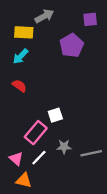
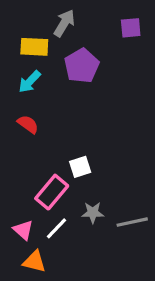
gray arrow: (44, 16) -> (64, 23), turned -30
purple pentagon: (72, 45) -> (82, 66), moved

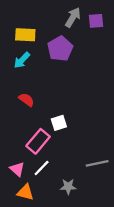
gray arrow: (64, 23) -> (73, 17), moved
red semicircle: (28, 124) -> (26, 100), moved
gray star: (93, 213) -> (68, 187), moved

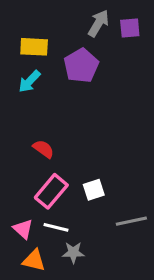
red semicircle: (26, 100) -> (43, 149), moved
white square: (59, 123) -> (94, 190), moved
white line: (42, 168) -> (56, 227), turned 60
gray star: (68, 187) -> (73, 253), moved

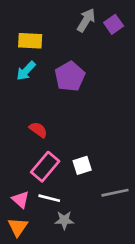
purple square: (130, 28) -> (114, 24), turned -30
purple pentagon: (81, 66) -> (70, 76), moved
orange triangle: (34, 260) -> (18, 227), moved, turned 50

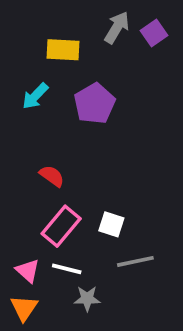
yellow rectangle: (30, 41) -> (63, 50), moved
white square: (82, 165) -> (111, 224), turned 36
gray line: (115, 193) -> (135, 261), moved

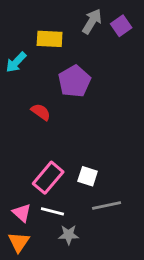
cyan arrow: (35, 96) -> (16, 62), moved
red semicircle: (52, 176) -> (41, 112), moved

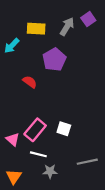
gray arrow: (92, 21) -> (67, 26), moved
gray line: (107, 205) -> (87, 162), moved
pink triangle: (22, 213) -> (13, 139), moved

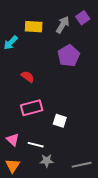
purple pentagon: (54, 59) -> (69, 56), moved
pink rectangle: (35, 130) -> (32, 108), moved, turned 35
pink triangle: (13, 139) -> (13, 140), moved
gray line: (87, 162) -> (82, 165), moved

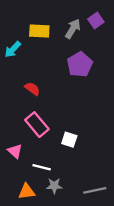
pink rectangle: (32, 108) -> (37, 125), turned 65
pink triangle: (13, 140) -> (15, 151), moved
orange triangle: (13, 166) -> (27, 192), moved, turned 49

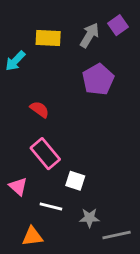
white square: (69, 140) -> (75, 181), moved
gray star: (54, 186) -> (89, 218), moved

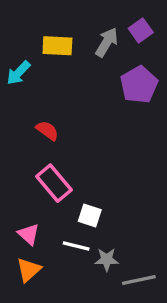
purple pentagon: (98, 79) -> (139, 85), moved
pink triangle: (18, 186) -> (29, 234), moved
white line: (51, 206) -> (76, 246), moved
orange triangle: (32, 236) -> (29, 270), moved, turned -35

